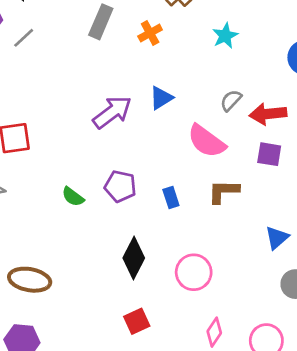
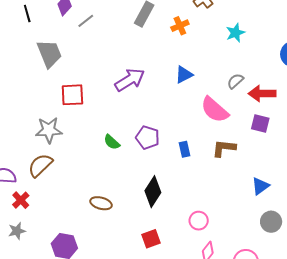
purple arrow: (112, 112) -> (130, 80), moved
pink circle: (194, 272) -> (199, 221), moved, size x0.7
brown ellipse: (30, 280) -> (101, 203), moved, size x0.7

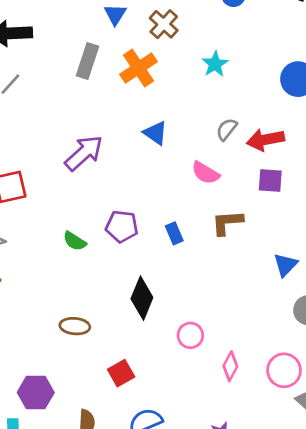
orange cross: (180, 26) -> (138, 68), size x1.5
blue triangle: (184, 75) -> (155, 133), turned -48
pink semicircle: (215, 110) -> (205, 173), size x0.7
pink circle: (199, 221) -> (190, 335), moved
red square: (151, 239) -> (121, 373), moved

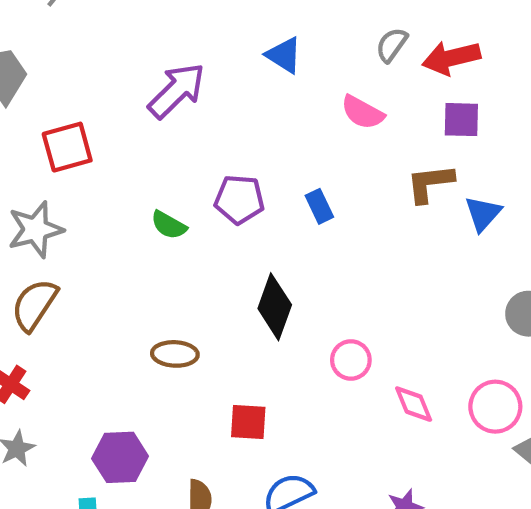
brown L-shape: (227, 222) -> (430, 183), moved
blue triangle: (286, 265) -> (483, 214), moved
pink diamond: (230, 366) -> (414, 404), turned -48
red square: (121, 373) -> (248, 422), turned 36

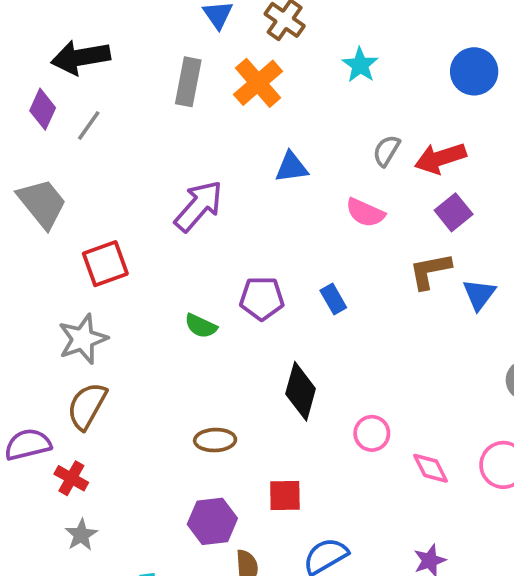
blue triangle: (284, 55) -> (292, 167), turned -36
purple square: (461, 120) -> (454, 212), turned -36
purple hexagon: (120, 457) -> (212, 521), moved

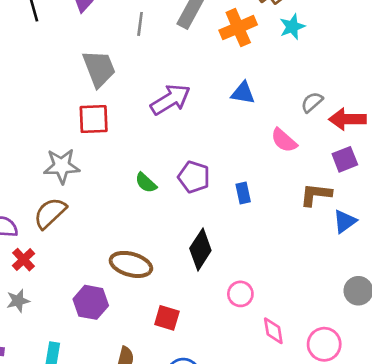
cyan star: (360, 65) -> (292, 27), moved
gray line: (89, 126) -> (140, 24), moved, turned -45
gray trapezoid: (42, 203) -> (99, 68), moved
brown ellipse: (215, 440) -> (131, 264), size x1.4
purple hexagon: (212, 521) -> (91, 302), moved

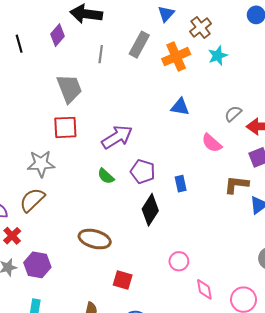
purple arrow: (170, 100) -> (117, 137), moved
black diamond: (200, 249) -> (150, 210), moved
purple hexagon: (91, 302) -> (37, 265), moved

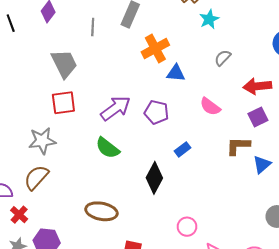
orange cross: (176, 57) -> (155, 48), moved
gray semicircle: (233, 114) -> (223, 58), moved
purple pentagon: (143, 172) -> (156, 112), moved
green semicircle: (106, 176) -> (108, 148), size x1.4
blue rectangle: (181, 184) -> (182, 149), turned 70

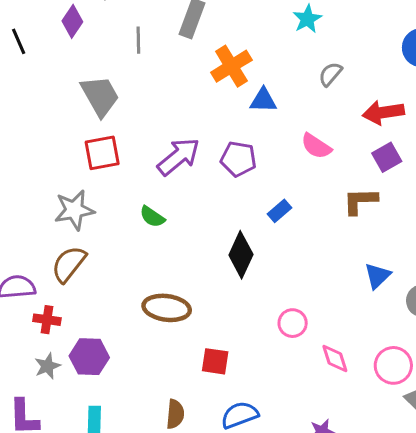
green semicircle: (108, 148) -> (152, 217), moved, size x0.7
blue triangle: (262, 164) -> (377, 276), moved
red cross: (19, 215) -> (47, 320), turned -30

